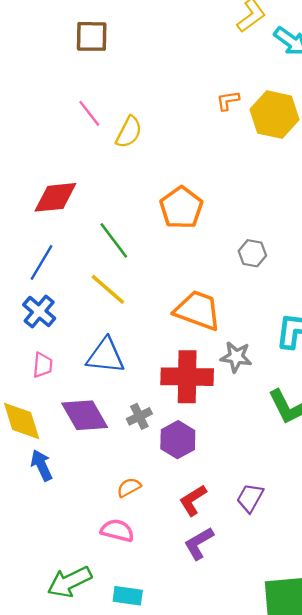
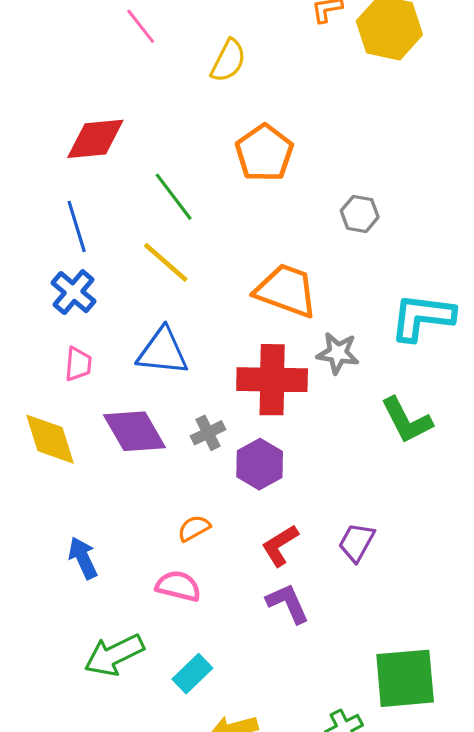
yellow semicircle: (129, 132) -> (228, 61), moved
blue line: (41, 263) -> (77, 226), turned -48
blue arrow: (41, 465) -> (83, 558), moved
purple L-shape: (199, 543) -> (288, 603), turned 96
cyan rectangle: (128, 596) -> (192, 674), turned -52

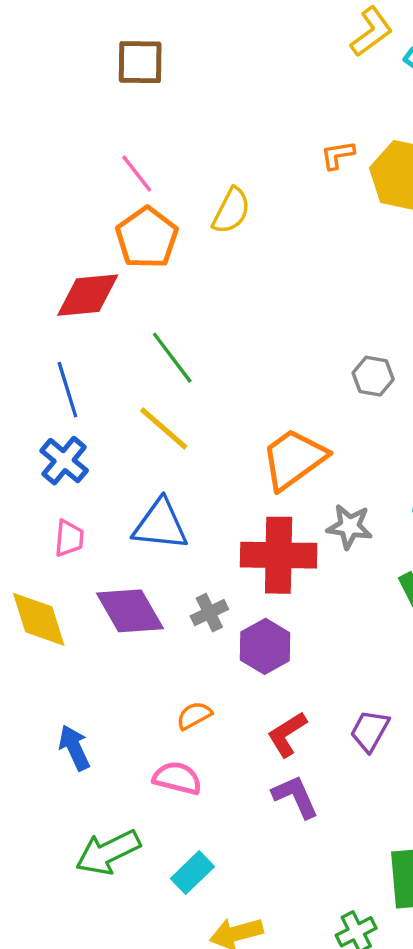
orange pentagon: (264, 153) -> (147, 238), moved
orange trapezoid: (286, 291) -> (294, 459), turned -56

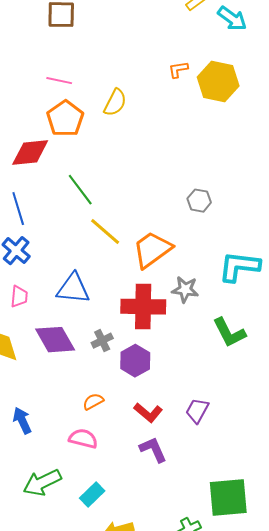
pink line: (137, 174) -> (59, 81), turned -40
yellow line: (164, 429) -> (105, 232), moved
red L-shape: (287, 734) -> (148, 413), turned -108

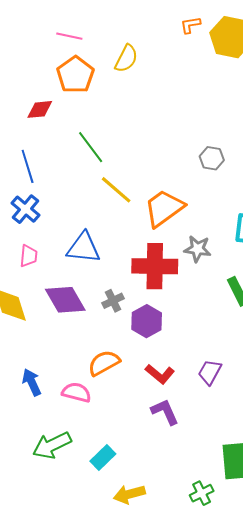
red diamond: (30, 153) -> (40, 109), size x0.7
orange semicircle: (93, 402) -> (104, 363), size x1.5
pink semicircle: (83, 439) -> (76, 392), moved

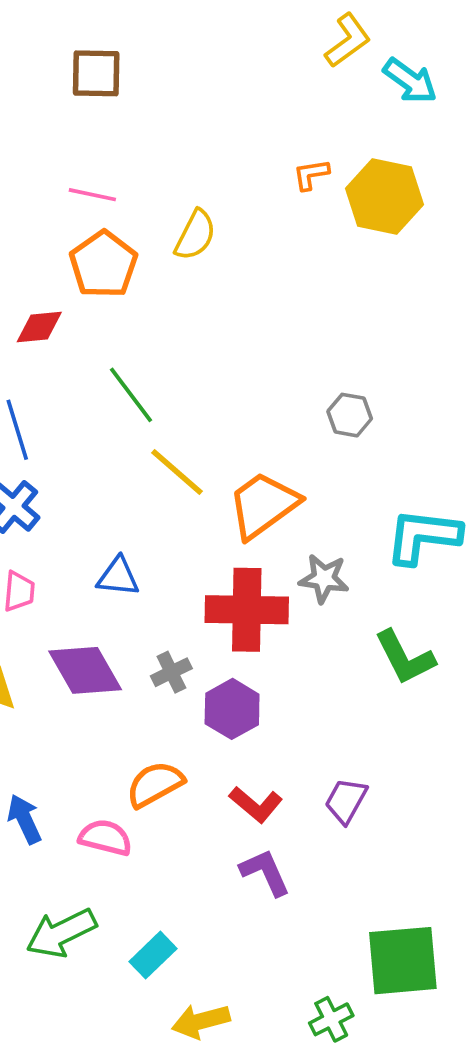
blue triangle: (84, 248) -> (118, 577), size x0.7

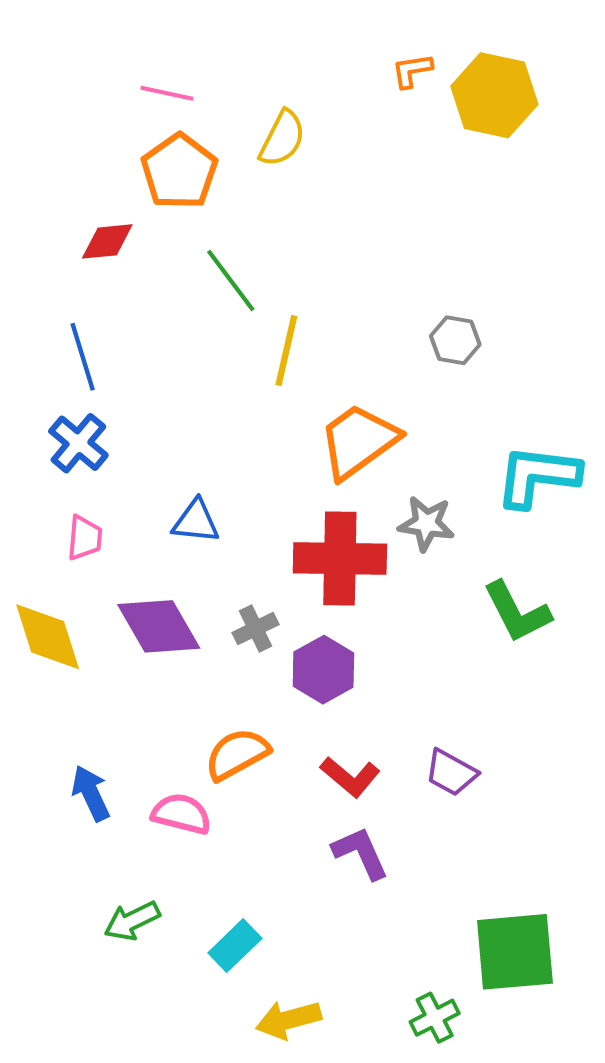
green line: (131, 395) -> (231, 281), moved
yellow line: (177, 472) -> (286, 351), moved, turned 62
purple trapezoid: (346, 801) -> (451, 773), turned -90
green arrow: (61, 933) -> (132, 921), size x0.7

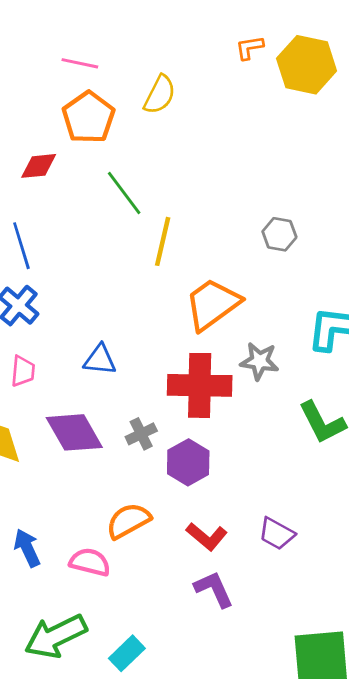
green arrow: (132, 921) -> (56, 636), size x1.6

